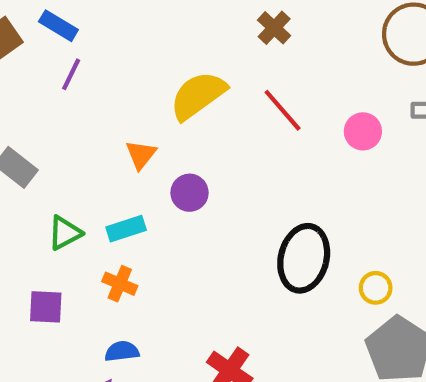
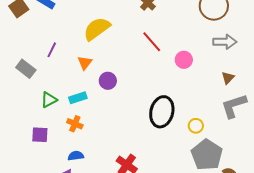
purple line: (71, 74) -> (52, 50), moved
yellow semicircle: (198, 95) -> (97, 29), moved
pink circle: (363, 131) -> (184, 60), moved

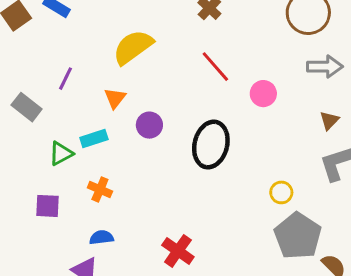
cyan rectangle: (78, 98) -> (94, 139), moved
black ellipse: (162, 112) -> (211, 145), moved

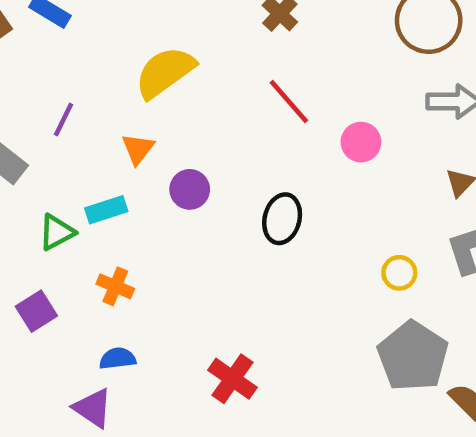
black ellipse: (211, 145) -> (282, 219), size x0.7
yellow circle: (281, 192) -> (399, 273), moved
purple square: (48, 206) -> (36, 311), turned -35

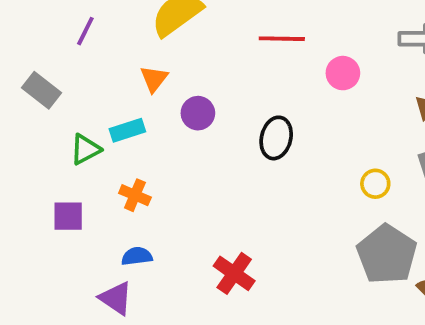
red line: (289, 101) -> (282, 39), turned -48
purple line: (63, 120) -> (85, 31), moved
purple square: (36, 311) -> (68, 216), turned 32

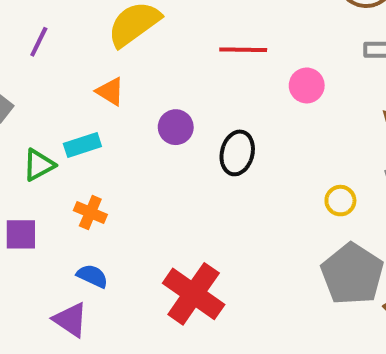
orange triangle: (154, 79) -> (110, 91), turned -36
purple circle: (198, 113) -> (176, 127), moved
blue semicircle: (137, 256) -> (92, 276), turned 32
red cross: (234, 273) -> (194, 294), size x1.4

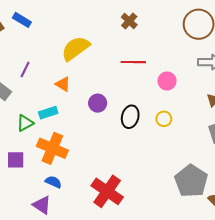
purple line: (39, 42) -> (25, 69), moved
yellow circle: (340, 201) -> (164, 119), moved
orange cross: (90, 212) -> (52, 148), size x1.8

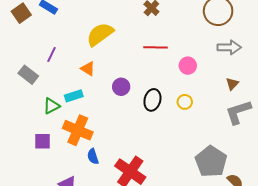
blue semicircle: (53, 182) -> (93, 156), moved, turned -133

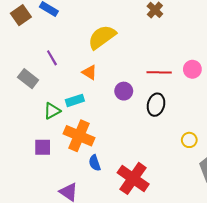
red line: (155, 47) -> (159, 72), moved
purple line: (51, 54) -> (52, 58), turned -56
yellow circle: (185, 102) -> (189, 140), moved

